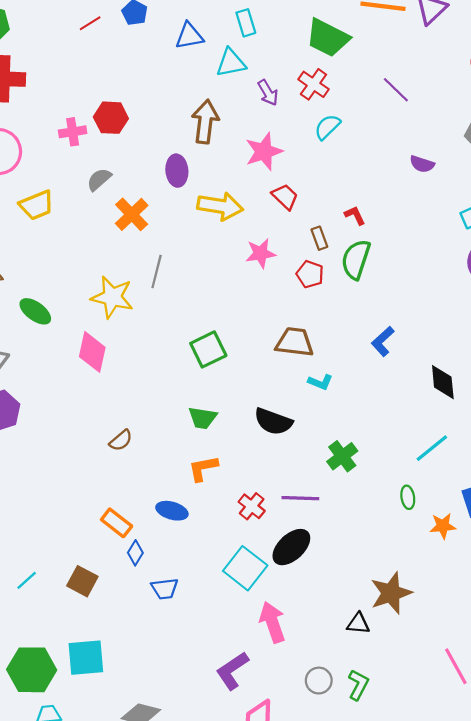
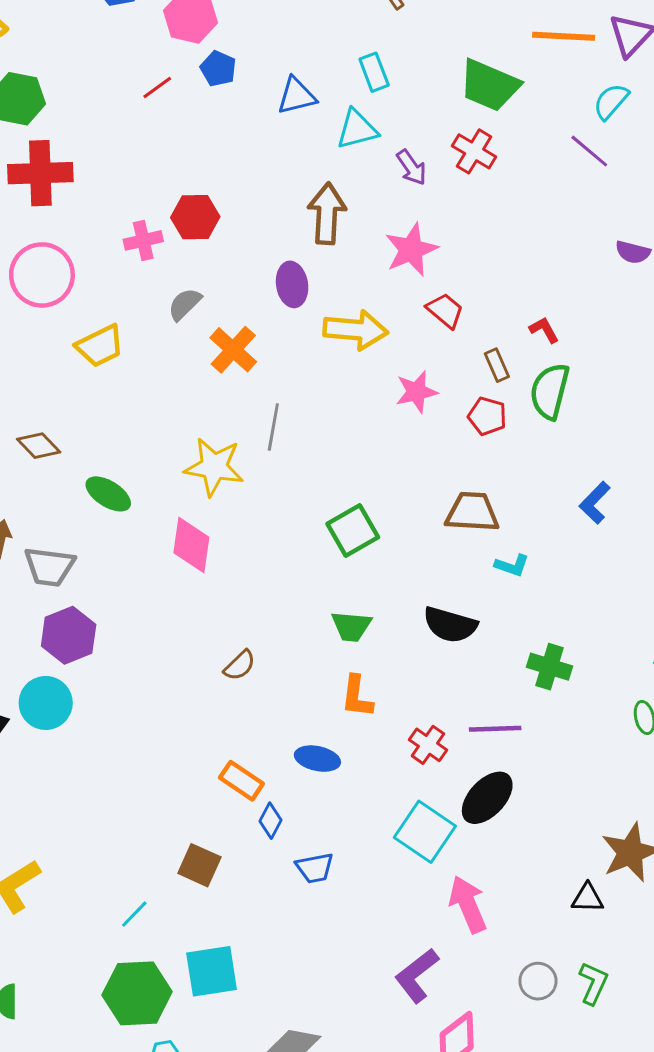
cyan semicircle: (327, 127) -> (611, 101), moved
green cross: (342, 456) -> (550, 667), turned -32
orange L-shape: (203, 468) -> (357, 697), turned -68
cyan line: (27, 580) -> (134, 914), moved

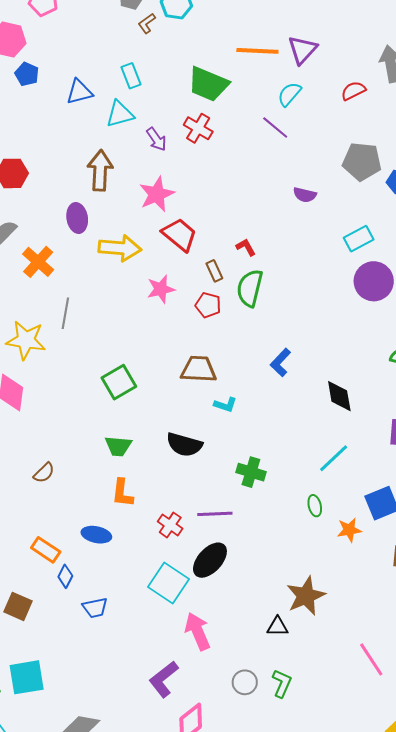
red trapezoid: (445, 311) -> (180, 235), size x1.4

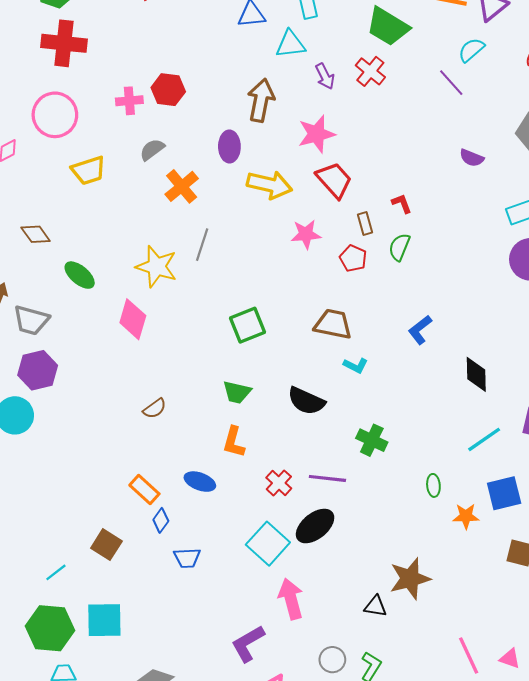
green semicircle: (250, 288) -> (399, 247), size x0.7
cyan line: (334, 458) -> (484, 439), moved

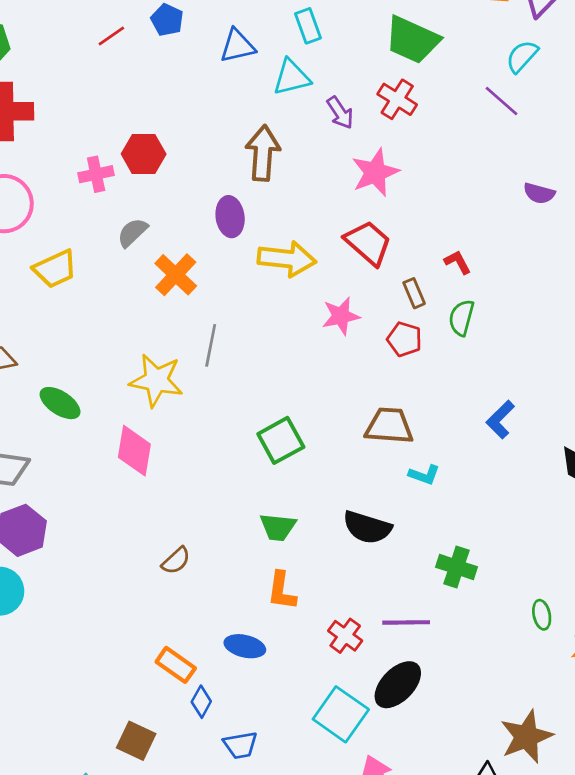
pink star: (316, 134) -> (375, 172), moved

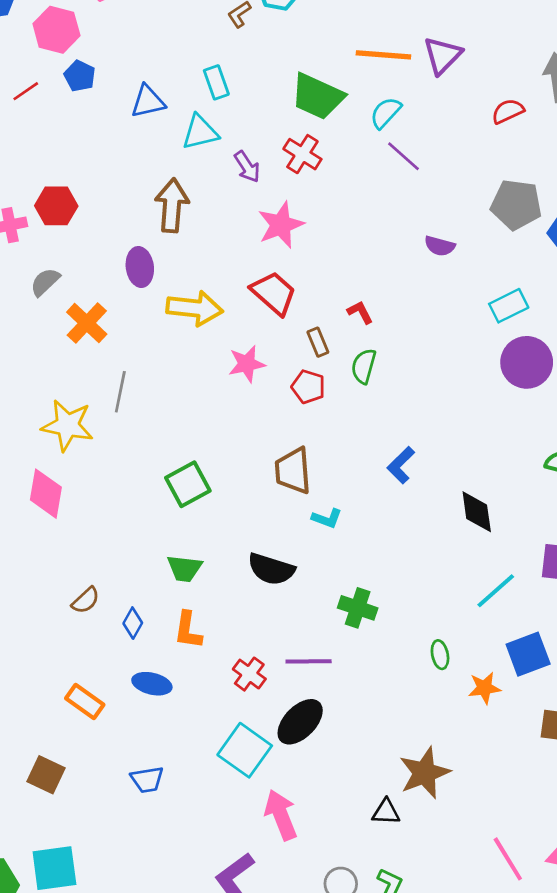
cyan semicircle: (522, 56) -> (386, 113), moved
brown trapezoid: (389, 426) -> (293, 471), turned -99
blue diamond: (201, 702) -> (133, 623), moved

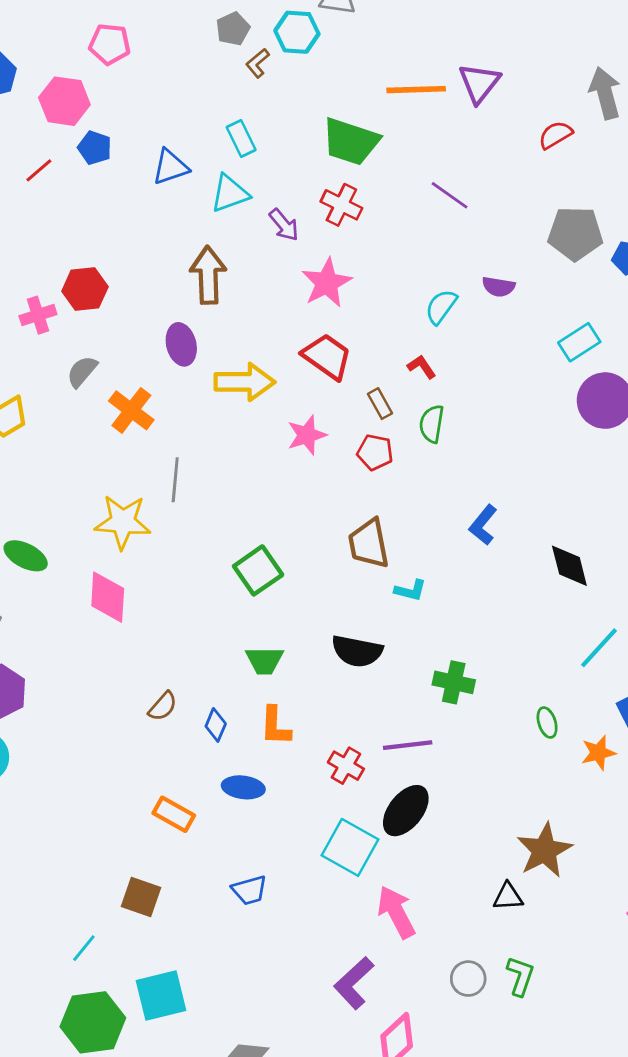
cyan semicircle: (386, 113) -> (441, 307), moved

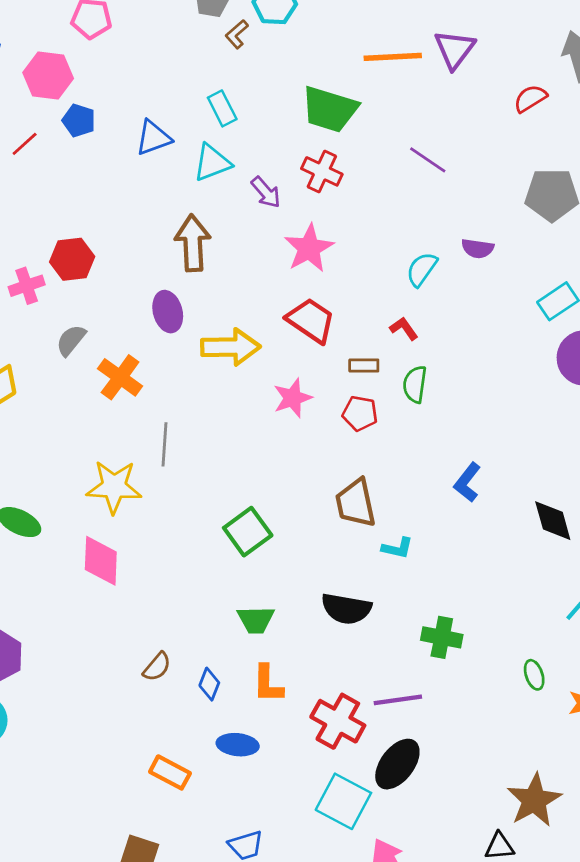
brown rectangle: (380, 404) -> (364, 366), turned -60
red cross: (346, 766) -> (338, 721), size x1.5

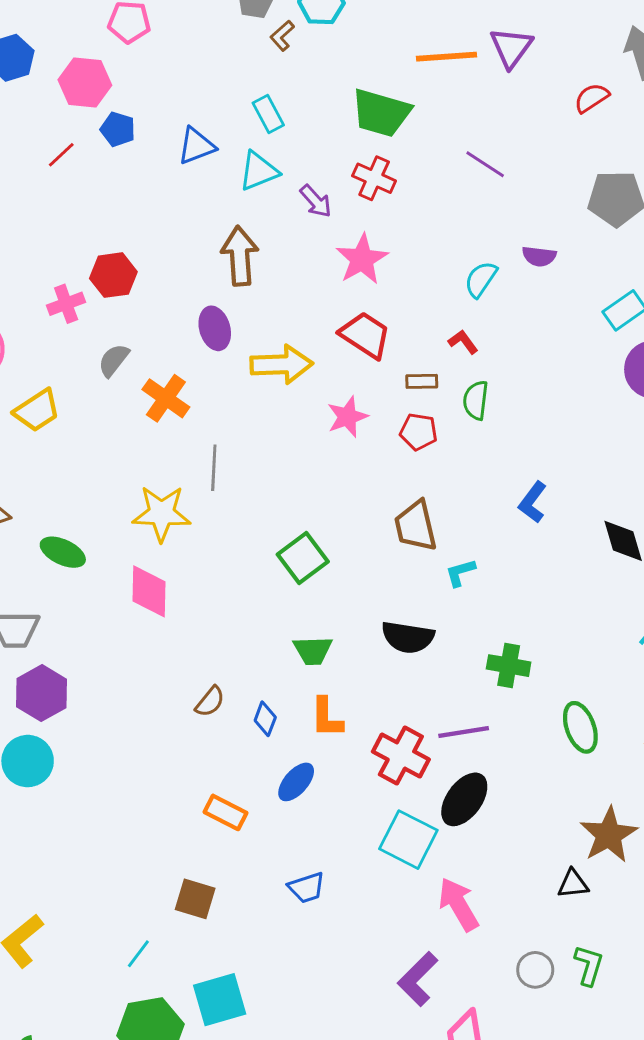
cyan L-shape: (397, 548) -> (460, 573), turned 152
green ellipse: (534, 675) -> (580, 727), moved, size x1.6
blue ellipse: (238, 745) -> (296, 782), turned -54

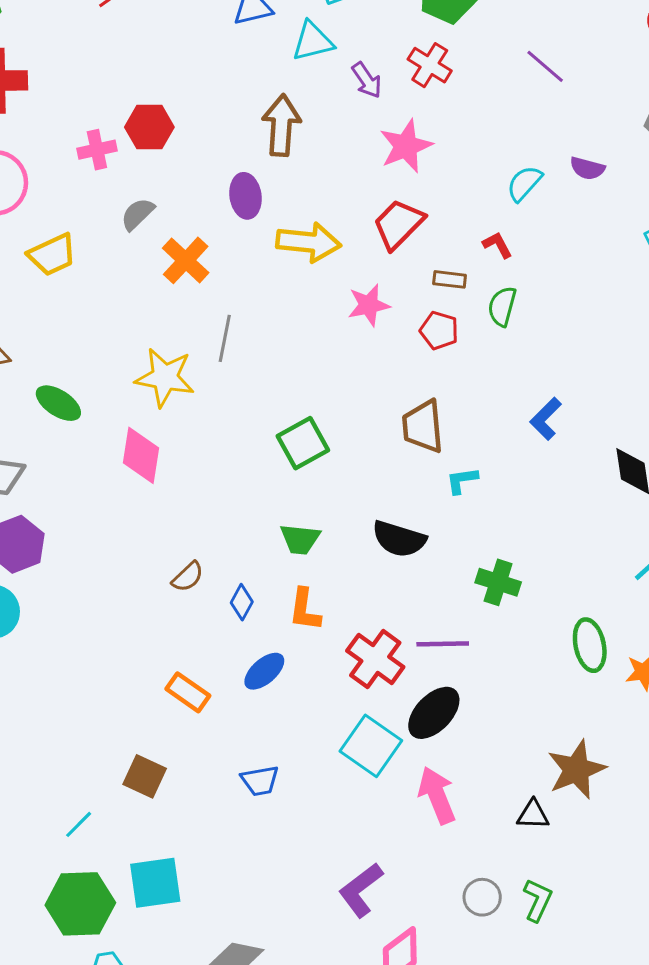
red trapezoid: (365, 335) -> (398, 224), turned -86
green ellipse: (580, 727) -> (590, 645), moved
pink arrow: (459, 904) -> (437, 795), moved

